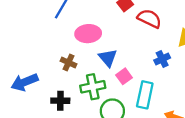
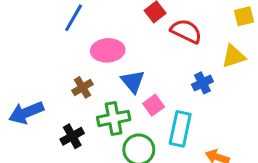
brown cross: (68, 62) -> (82, 87), turned 35
black cross: (60, 101) -> (72, 136), turned -30

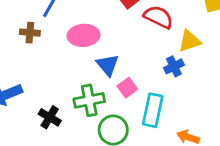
yellow triangle: (234, 56) -> (189, 41), moved
brown cross: (82, 87) -> (30, 33), moved, turned 36
black cross: (72, 136) -> (50, 117), turned -30

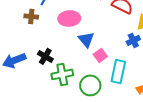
green cross: (89, 100) -> (62, 74), moved
black cross: (50, 117) -> (45, 56), moved

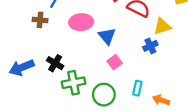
blue triangle: (86, 39) -> (107, 36), moved
cyan rectangle: (118, 71) -> (137, 88), moved, size x0.6

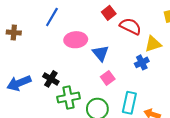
brown cross: (40, 20) -> (14, 33), moved
cyan rectangle: (137, 88) -> (129, 103), size x1.5

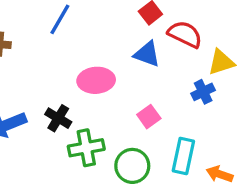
pink ellipse: (76, 40) -> (96, 80), moved
blue triangle: (100, 53) -> (147, 54), moved, turned -30

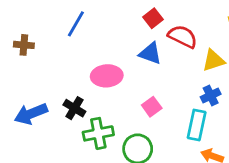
blue cross: (203, 92) -> (211, 96), moved
cyan rectangle: (183, 156) -> (197, 125), moved

